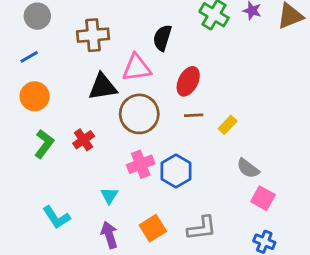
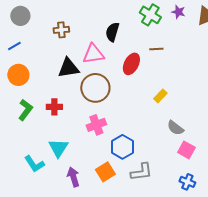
brown cross: (93, 35) -> (61, 30), size x0.7
brown line: (194, 115) -> (156, 49), moved
red cross: (84, 140) -> (54, 107), turned 35
blue hexagon: (176, 171) -> (122, 147), moved
cyan triangle: (109, 196) -> (58, 148), moved, size x1.5

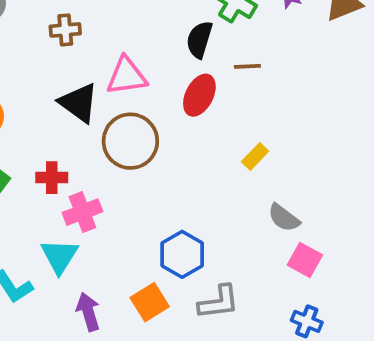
black semicircle: (112, 32) -> (199, 40), moved
black triangle: (68, 68) -> (79, 103), turned 45
pink cross: (96, 125) -> (82, 212), moved

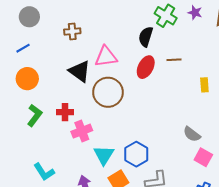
brown line: (247, 66) -> (174, 60), moved
yellow rectangle: (255, 156) -> (204, 85), moved, turned -48
cyan triangle: (59, 256) -> (104, 155), moved

